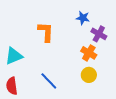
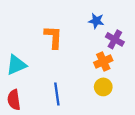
orange cross: (89, 53) -> (103, 61), turned 35
blue line: (49, 81) -> (57, 94), turned 36

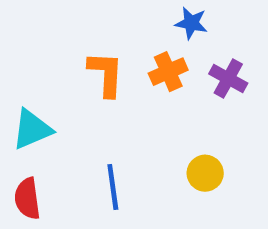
blue star: (96, 21) -> (191, 23), moved
orange cross: (103, 61) -> (168, 72), moved

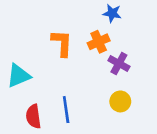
purple cross: (228, 79) -> (119, 63), moved
red semicircle: (27, 199) -> (33, 116), moved

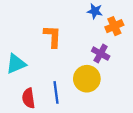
orange cross: (99, 42) -> (114, 26), moved
yellow circle: (120, 101) -> (87, 79), moved, size x1.5

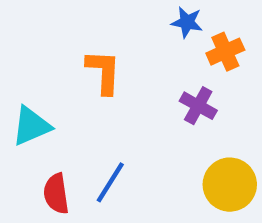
yellow circle: (87, 79) -> (230, 185), moved
blue line: (56, 92) -> (110, 182), turned 40

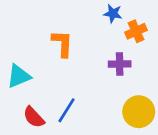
purple cross: (198, 106) -> (120, 64), turned -30
red semicircle: (56, 194) -> (34, 117), turned -35

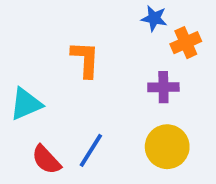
yellow circle: (139, 112) -> (167, 147), moved

